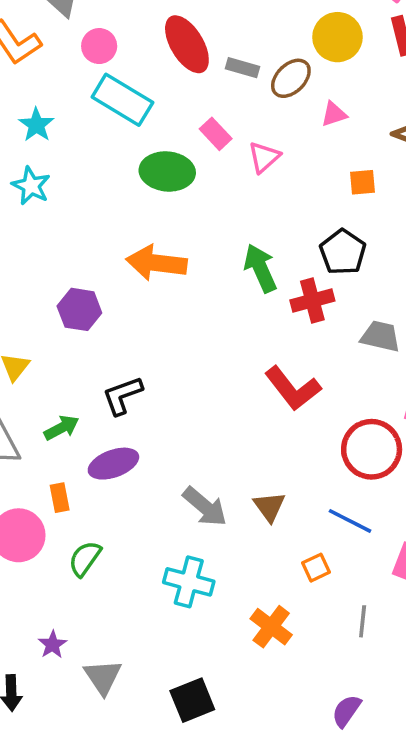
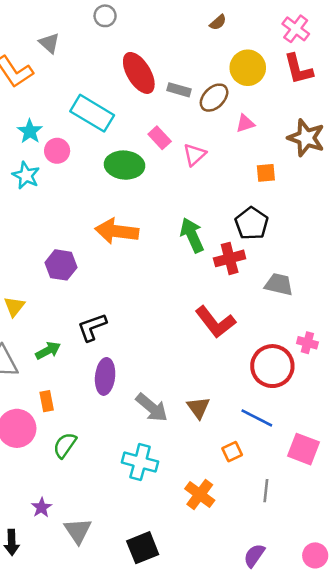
pink circle: (99, 46) -> (57, 151), moved
purple ellipse: (113, 464) -> (105, 376), moved, turned -64

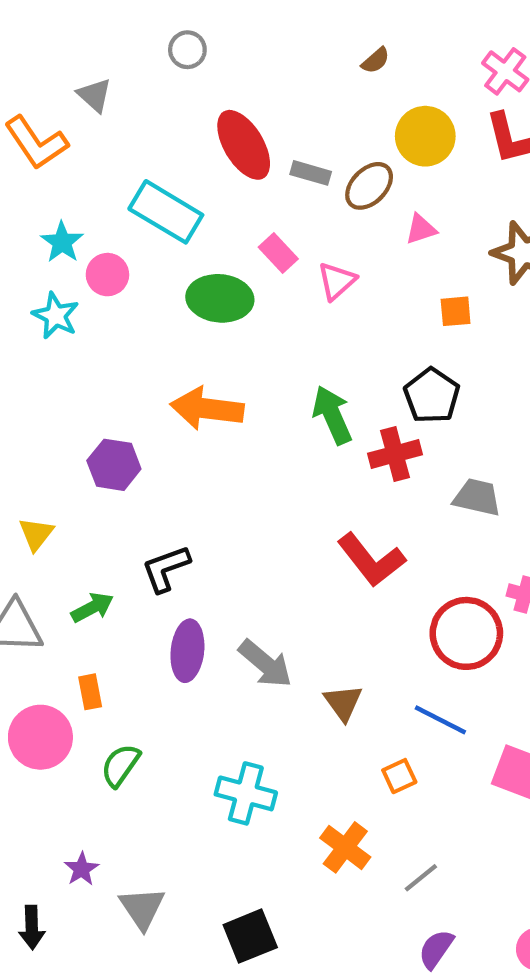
gray arrow: (152, 408) -> (265, 664), moved
gray line: (266, 491) -> (421, 878), moved, turned 45

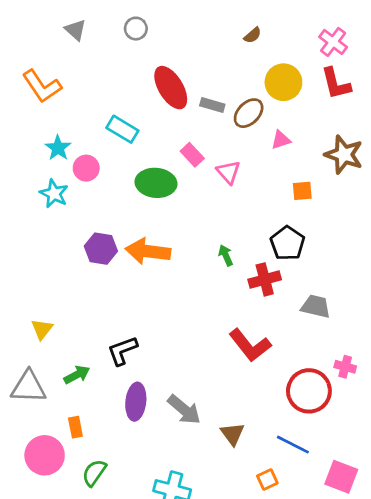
gray triangle: (94, 95) -> (75, 30), moved
cyan rectangle: (166, 212) -> (122, 129), size x0.7
pink triangle: (337, 281) -> (228, 172), turned -30
green arrow: (332, 415) -> (226, 255), size x0.6
purple hexagon: (114, 465) -> (101, 249), moved

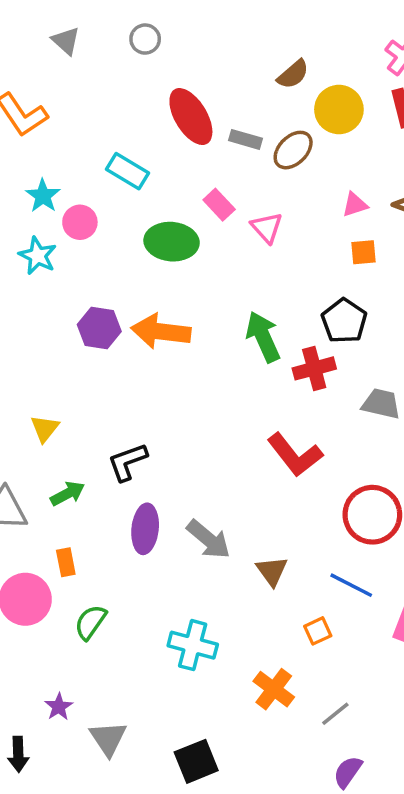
brown semicircle: (253, 35) -> (293, 74), moved, size x1.4
pink triangle: (281, 140) -> (355, 205), moved
green arrow: (226, 255) -> (263, 337), size x1.8
yellow triangle: (42, 329) -> (45, 428), moved

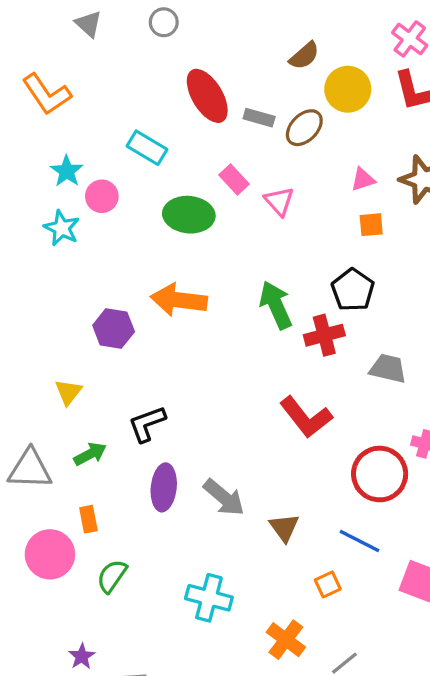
purple hexagon: (99, 328) -> (114, 328), moved

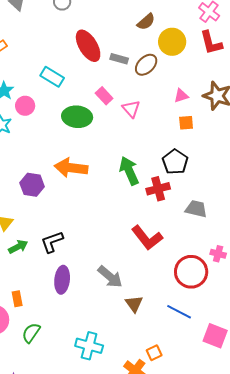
green arrow: (90, 454) -> (18, 247), moved
gray arrow: (224, 497) -> (110, 277), moved
orange square: (328, 584) -> (154, 353), moved

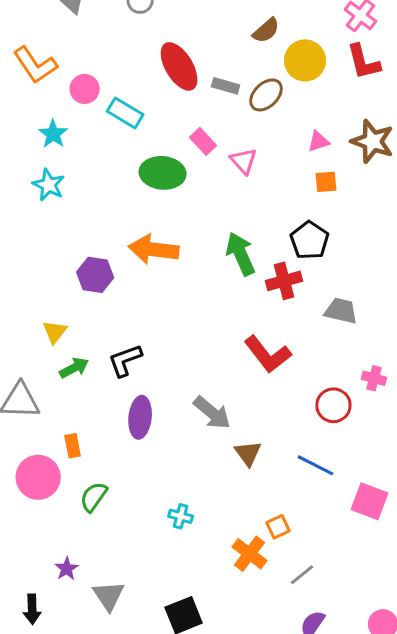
pink circle: (25, 106) -> (85, 89), moved
red circle: (191, 272) -> (333, 405), size x0.7
cyan cross: (89, 346) -> (181, 516), size x0.6

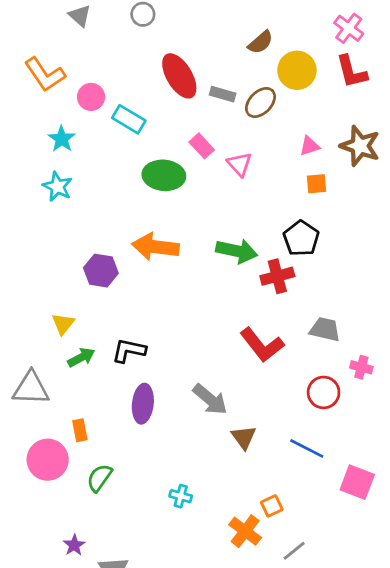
green arrow: (241, 254) -> (237, 251), turned 126
gray trapezoid: (341, 311) -> (325, 329), moved
black L-shape: (125, 360) -> (129, 350), turned 32

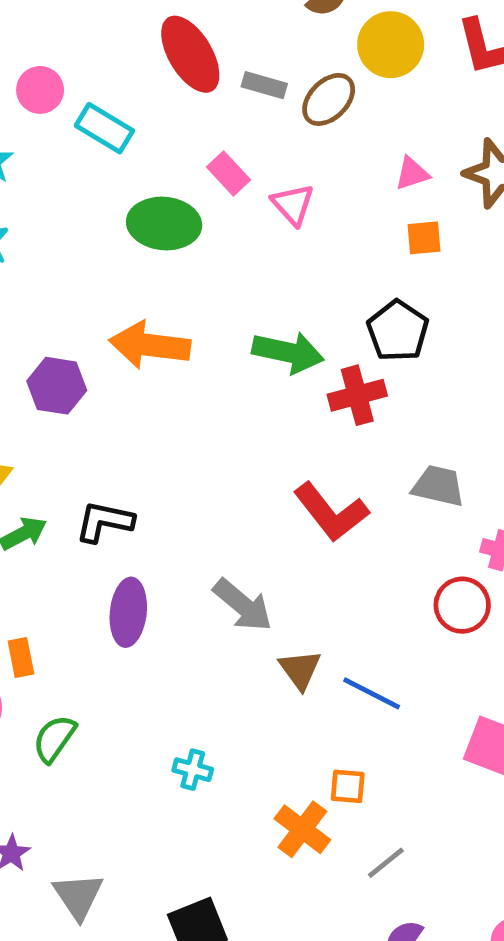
red circle: (324, 392) -> (462, 605), moved
blue line: (307, 448) -> (372, 693), moved
orange square: (272, 506) -> (348, 786), turned 30

